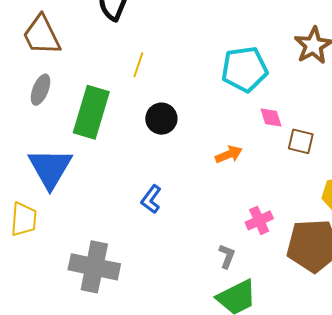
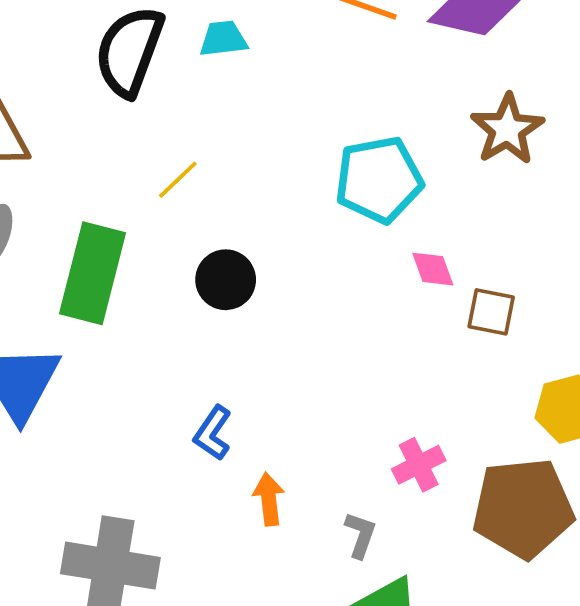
yellow line: (138, 65) -> (178, 180), turned 30
orange arrow: (229, 154) -> (269, 499), moved, turned -72

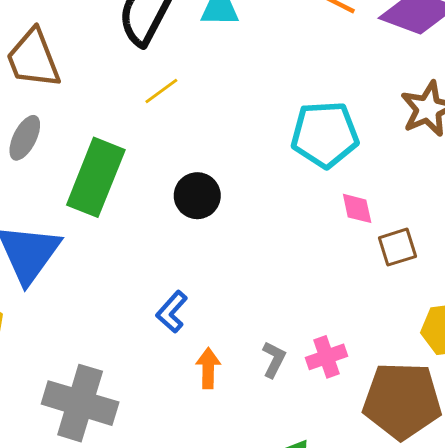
yellow line: (178, 180) -> (161, 91), moved
brown square: (491, 312) -> (397, 247), turned -36
gray L-shape: (360, 535) -> (274, 359), moved

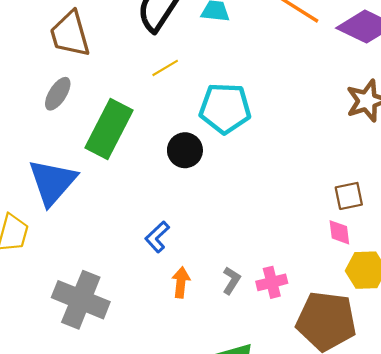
cyan pentagon: (325, 134) -> (225, 108), moved
pink diamond: (357, 208) -> (339, 232), moved
brown square: (397, 247) -> (349, 196), moved

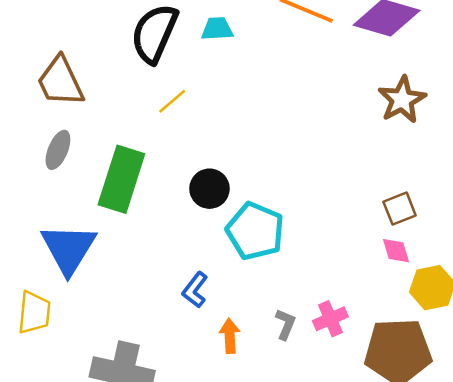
cyan pentagon: (225, 108) -> (255, 231), moved, turned 30

